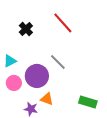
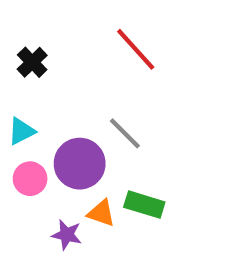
black cross: (26, 29) -> (32, 62), moved
green rectangle: (88, 102) -> (144, 205), moved

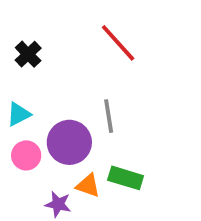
gray line: (125, 133) -> (109, 116), turned 36

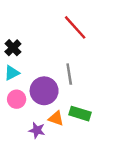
black cross: (28, 54) -> (13, 48), moved

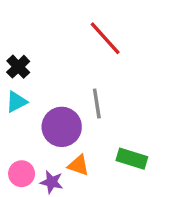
pink circle: (17, 99) -> (22, 174), moved
green rectangle: (80, 114) -> (132, 159), moved

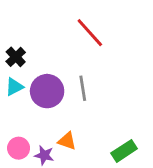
purple circle: (62, 127) -> (47, 91), moved
green rectangle: (132, 159) -> (124, 151), moved, turned -50

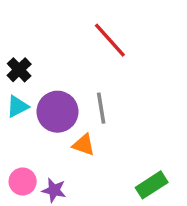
orange triangle: (67, 141) -> (84, 145), moved

